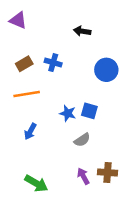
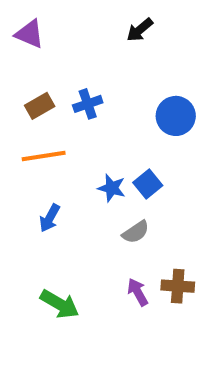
black arrow: (82, 31) -> (140, 30), moved, turned -49
blue cross: (53, 63) -> (88, 104), turned -35
blue square: (89, 111) -> (148, 184), turned 35

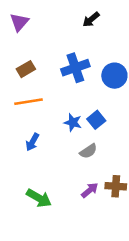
purple triangle: (30, 34) -> (19, 22), turned 48
blue cross: (88, 104) -> (75, 68), moved, size x1.5
purple arrow: (138, 292) -> (90, 190), turned 78

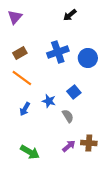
orange line: (28, 102) -> (22, 78), turned 45
blue star: (73, 122) -> (49, 101), moved
gray semicircle: (88, 151) -> (68, 116), turned -88

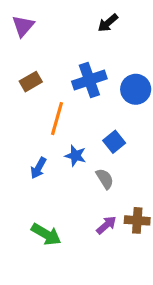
orange line: (22, 78) -> (57, 119), moved, turned 70

